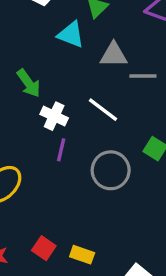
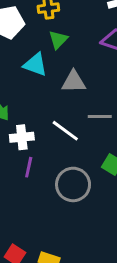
gray line: (143, 76) -> (100, 117), moved
white cross: (54, 116) -> (22, 137), turned -30

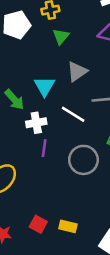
cyan triangle: (35, 64) -> (44, 86), moved, turned 45
gray triangle: (74, 82) -> (77, 72), turned -30

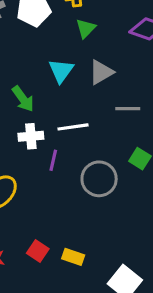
cyan triangle: (44, 86) -> (61, 71), moved
white line: (73, 114) -> (73, 127), moved, turned -45
white cross: (36, 123) -> (31, 136), moved

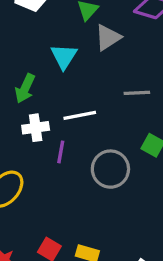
gray triangle: (101, 72) -> (108, 37), moved
green arrow: (23, 99) -> (25, 88), turned 64

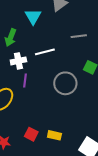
purple line: (61, 152) -> (25, 80), moved

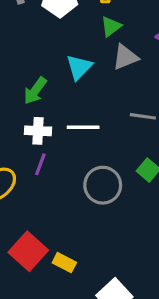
red square: (31, 134) -> (28, 251), size x1.6

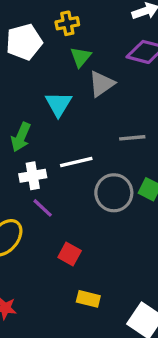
purple line: (40, 164) -> (43, 208), turned -55
gray circle: (103, 185) -> (114, 193), moved
red square: (28, 251) -> (70, 254), moved, size x0.6

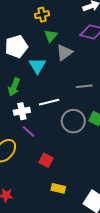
white pentagon: (24, 42) -> (16, 46), moved

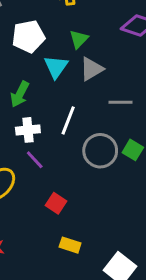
green triangle: (51, 36) -> (79, 39), moved
gray triangle: (64, 52) -> (92, 69), moved
white line: (49, 102) -> (68, 120), turned -60

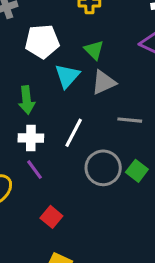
green triangle: (79, 39) -> (94, 50), turned -36
green arrow: (20, 94) -> (27, 100), turned -40

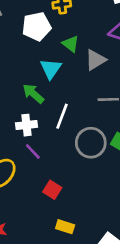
white pentagon: (42, 41) -> (37, 26), moved
gray triangle: (104, 82) -> (95, 60), moved
green arrow: (27, 100) -> (33, 94), moved, turned 145

